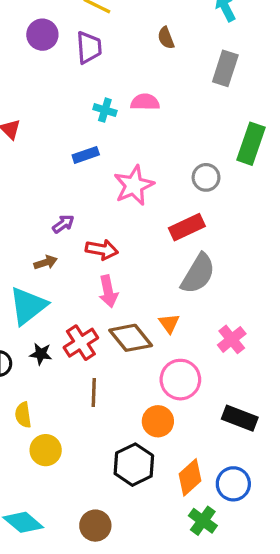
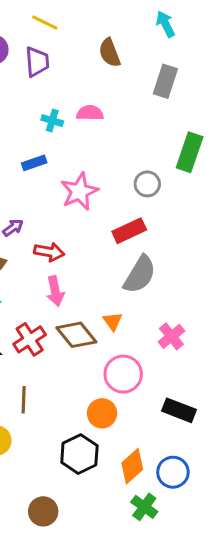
brown semicircle: (166, 38) -> (110, 53), size x1.4
brown line: (94, 392) -> (24, 400), moved

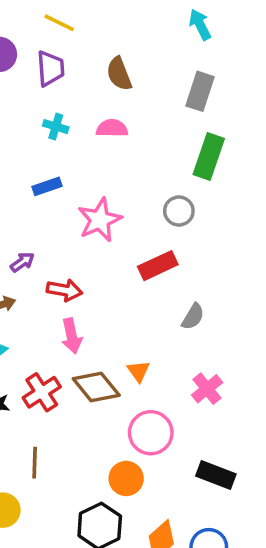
brown semicircle: (110, 53) -> (119, 74), moved
cyan cross: (52, 121) -> (56, 127), moved
green rectangle: (190, 152) -> (209, 156), moved
gray semicircle: (140, 274) -> (193, 317), moved, size x0.6

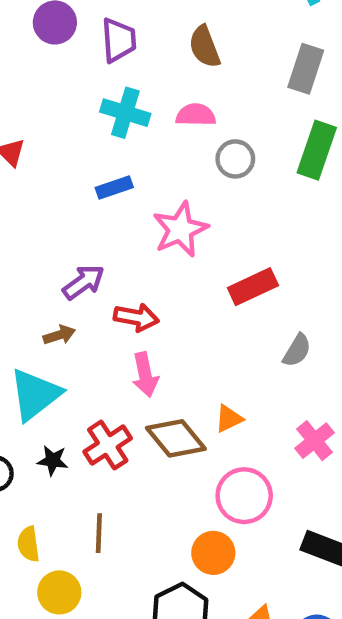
cyan cross: (56, 127) -> (125, 113), size x1.5
gray circle: (179, 211) -> (235, 159), moved
purple arrow: (22, 262) -> (83, 282), size x1.4
orange triangle: (138, 371) -> (229, 419), turned 40

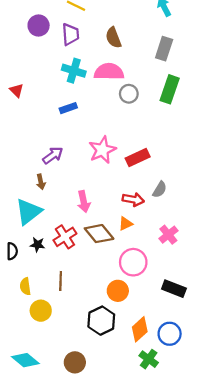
pink semicircle: (196, 115) -> (109, 72), size x1.5
pink star: (180, 229) -> (102, 150), moved
red arrow: (136, 317) -> (133, 199), moved
brown arrow: (59, 335) -> (41, 182), turned 96

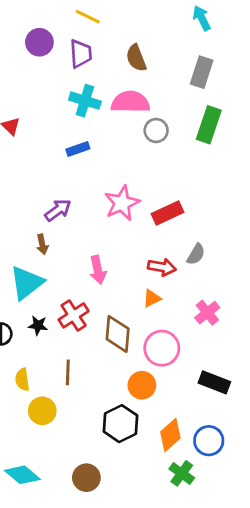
brown diamond: (99, 234) -> (118, 334), moved, turned 44

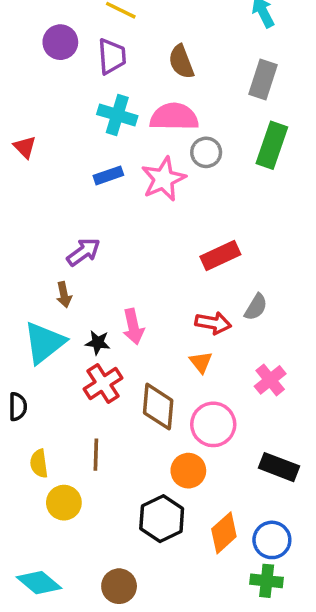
pink star: (122, 203) -> (163, 179), moved
orange triangle: (152, 298) -> (201, 362), turned -42
black star: (38, 325) -> (98, 343), moved
green cross: (182, 473) -> (267, 581), moved, turned -30

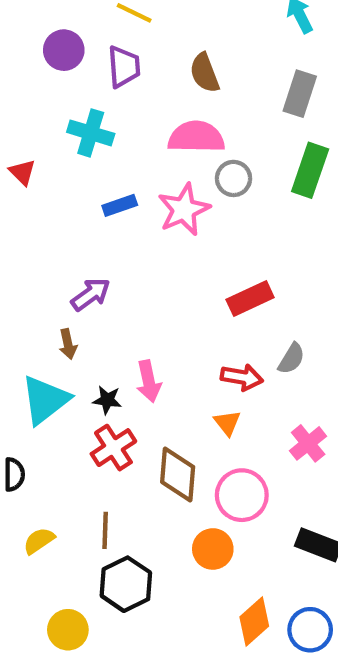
cyan cross: (117, 115) -> (91, 133), moved
yellow semicircle: (39, 464) -> (39, 541), turned 64
yellow circle: (64, 503) -> (68, 630), moved
black hexagon: (162, 519) -> (126, 584), moved

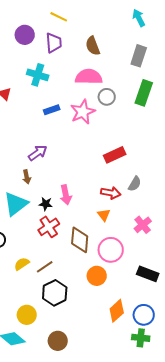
brown line: (105, 530) -> (45, 267), turned 54
yellow semicircle: (39, 541) -> (22, 264), moved

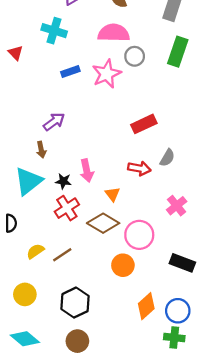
orange triangle: (104, 215) -> (112, 194), moved
brown diamond: (80, 240) -> (103, 223), turned -64
black hexagon: (55, 293) -> (75, 303), moved
yellow circle: (27, 315) -> (25, 294), moved

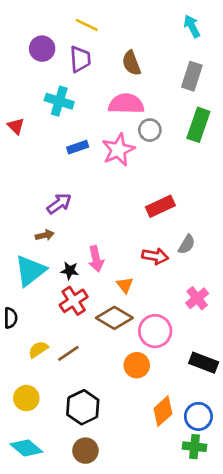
brown arrow: (41, 150) -> (45, 235), turned -91

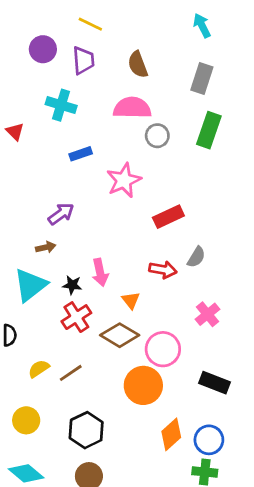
pink star: (118, 150) -> (124, 180), moved
orange circle: (137, 365) -> (143, 385), size x1.4

